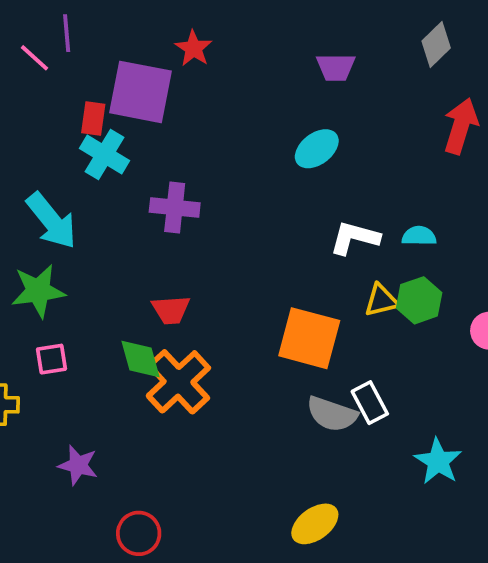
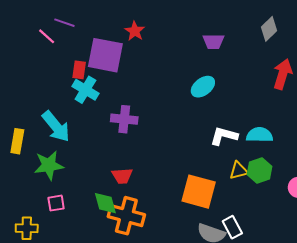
purple line: (67, 33) -> (64, 23), turned -66
cyan semicircle: (419, 236) -> (260, 135), size x1.4
orange cross: (178, 382) -> (126, 216), turned -32

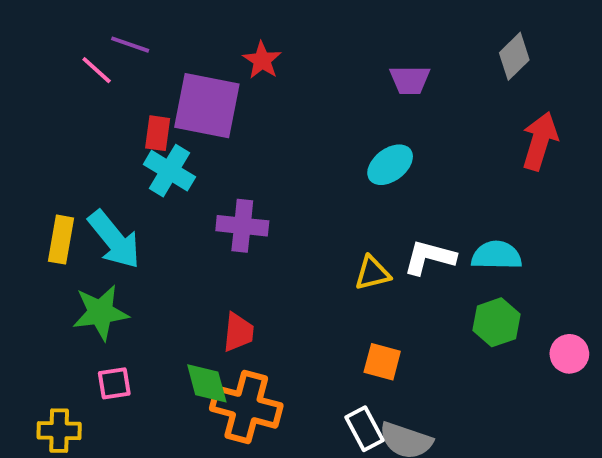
yellow rectangle: (17, 141) -> (61, 240), moved
yellow triangle: (239, 171) -> (372, 273), moved
red trapezoid: (122, 176) -> (238, 332), turned -80
orange square: (199, 192) -> (382, 362), size x0.6
white rectangle: (232, 227) -> (364, 429), moved

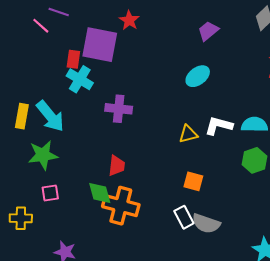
purple trapezoid: (410, 80) -> (208, 31), turned 140

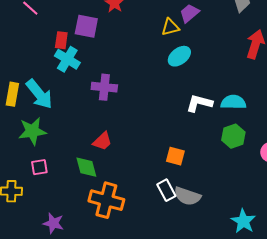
purple square: (100, 45) -> (86, 26), size x0.7
yellow triangle: (188, 134) -> (170, 27), moved
red trapezoid: (117, 166) -> (102, 141), turned 40
orange cross: (121, 206) -> (106, 200), moved

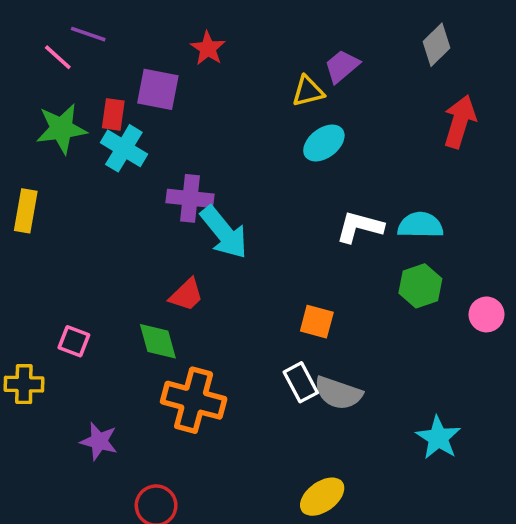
cyan arrow: (39, 94) -> (224, 232), moved
green star: (32, 131) -> (61, 129), moved
pink square: (39, 167) -> (74, 341), turned 30

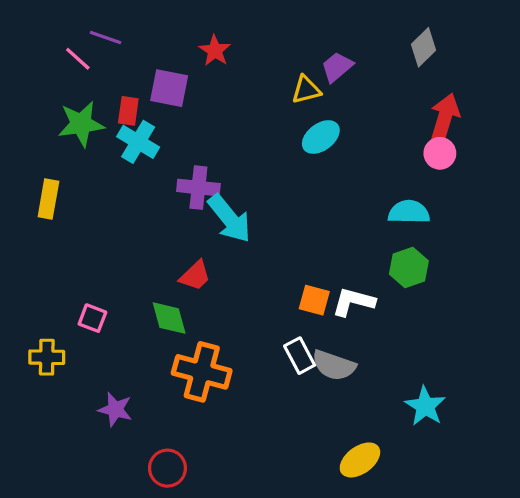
white L-shape: (360, 227) -> (353, 302), moved
pink circle: (486, 314) -> (440, 153), moved
yellow ellipse: (322, 497) -> (360, 460), moved

